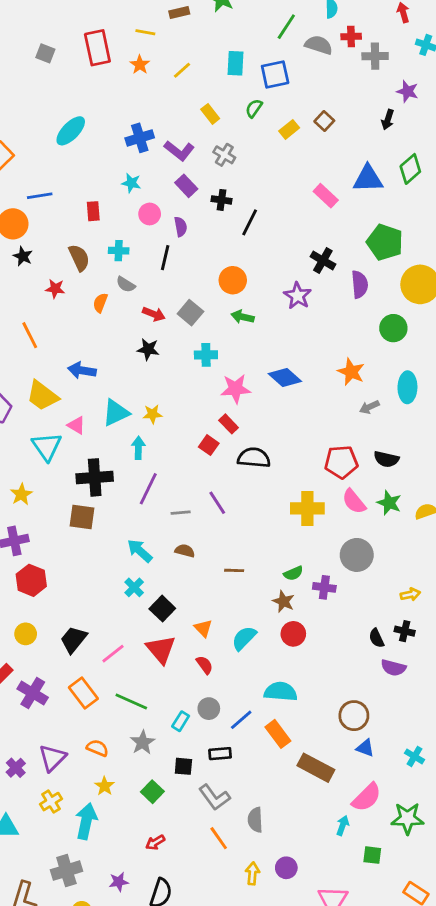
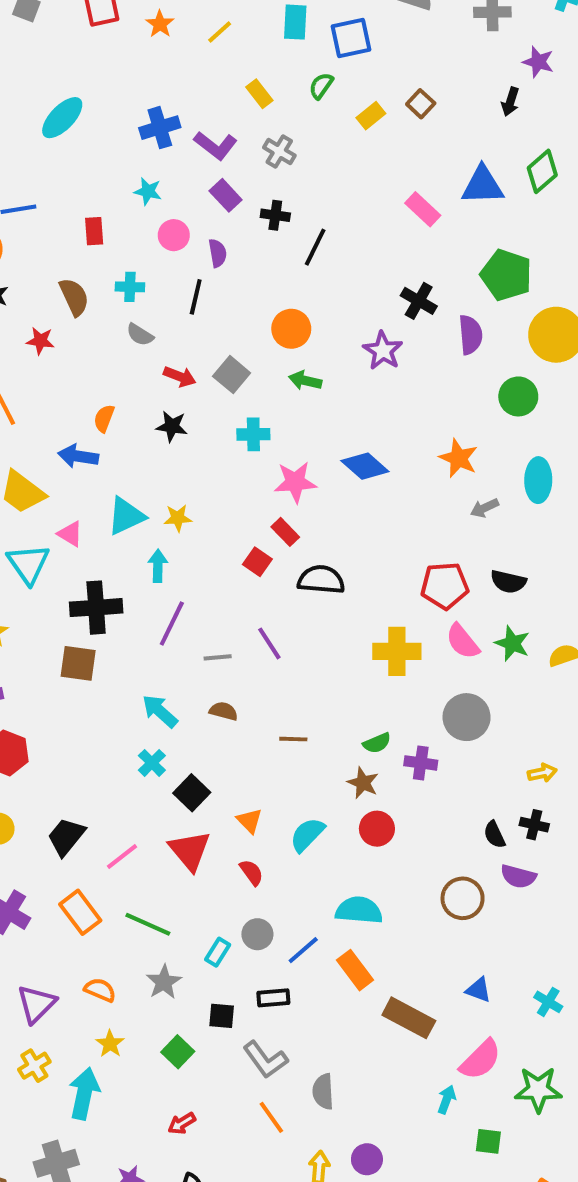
orange semicircle: (100, 303) -> (104, 418), moved
brown circle: (354, 716) -> (463, 898), moved

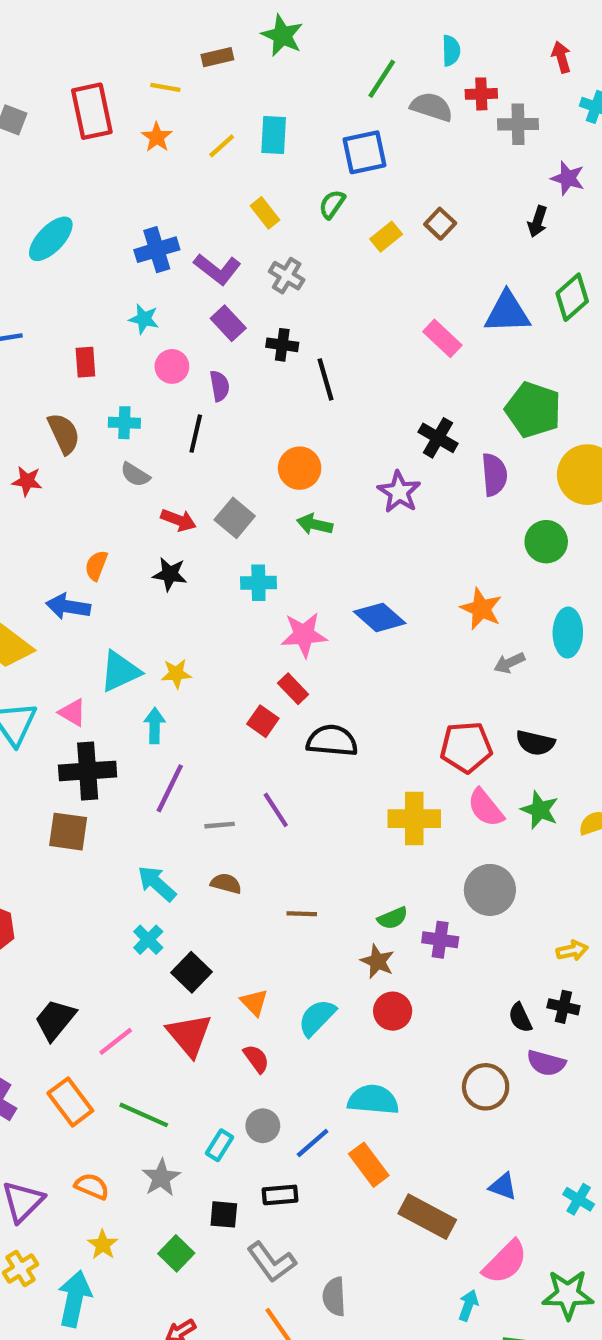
cyan rectangle: (295, 22) -> (274, 135), moved
black line: (315, 247) -> (326, 379), turned -42
pink triangle: (70, 534) -> (72, 713), moved

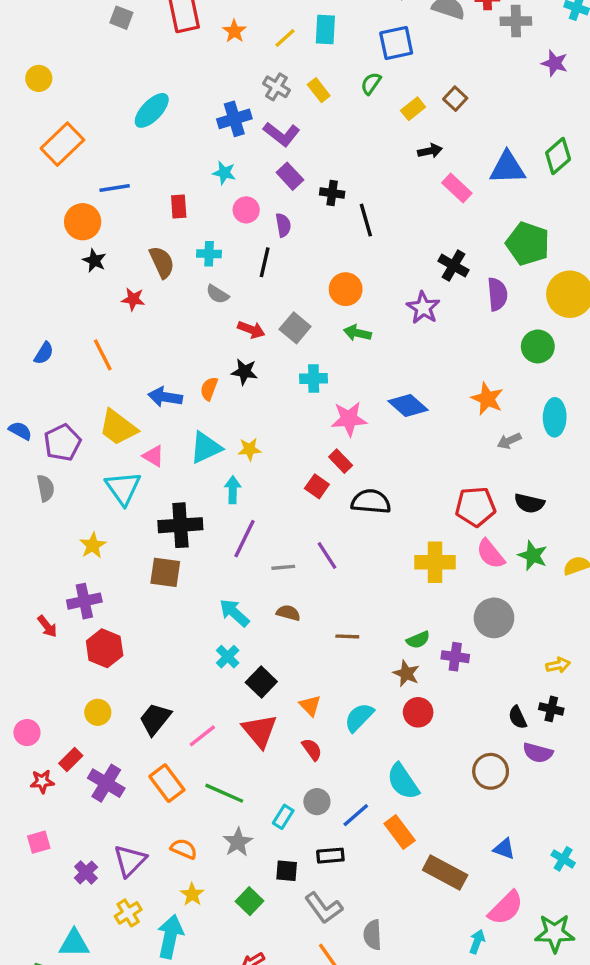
black arrow: (538, 222) -> (430, 151), moved, turned -120
gray cross: (287, 276) -> (276, 87), moved
orange semicircle: (96, 565) -> (209, 389), moved
pink triangle: (72, 713) -> (153, 456), moved
cyan semicircle: (373, 1100) -> (403, 781), turned -129

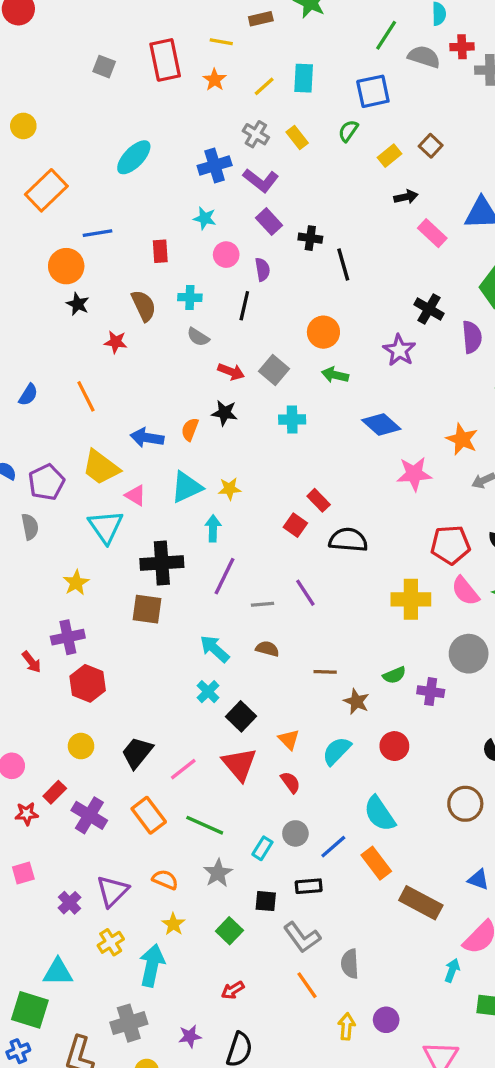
blue diamond: (408, 405) -> (381, 424), moved
pink star: (349, 419) -> (414, 474), moved
brown star: (406, 674) -> (356, 702), moved

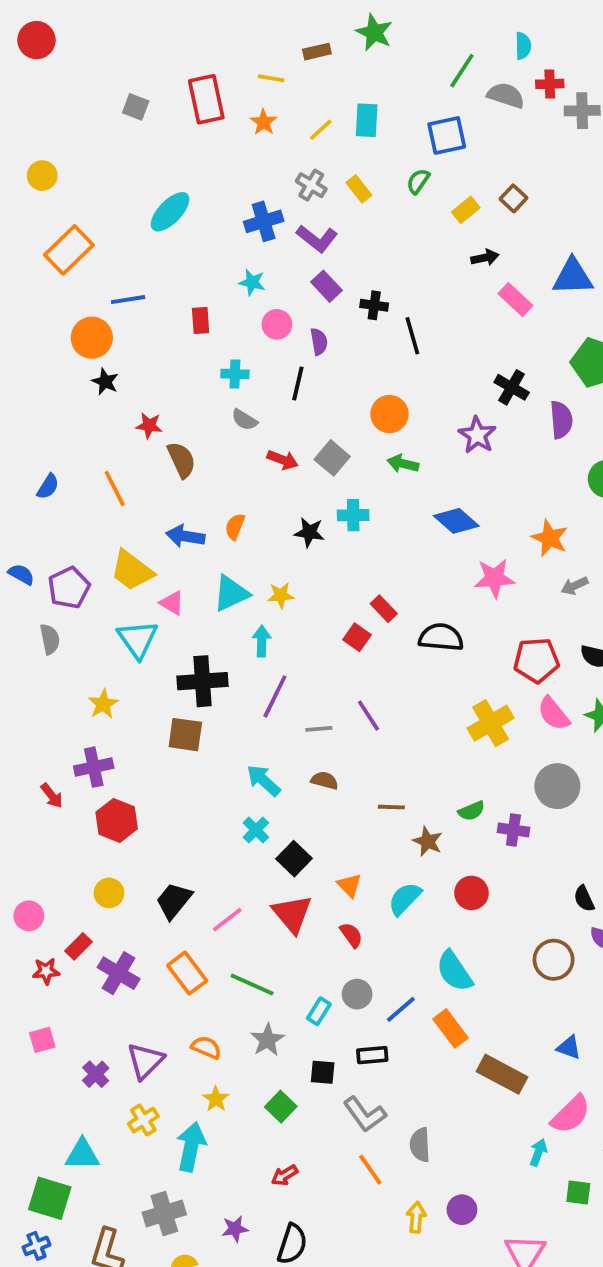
brown semicircle: (144, 306) -> (181, 460), moved
black star: (225, 413) -> (309, 532), moved
black semicircle: (348, 540) -> (441, 637), moved
yellow cross: (411, 599) -> (491, 723), turned -30

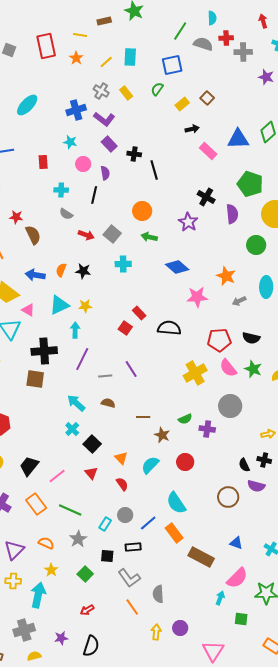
black star: (309, 532) -> (83, 271), moved
red triangle: (292, 914) -> (91, 473), size x0.6
yellow cross: (143, 1120) -> (13, 581), turned 35

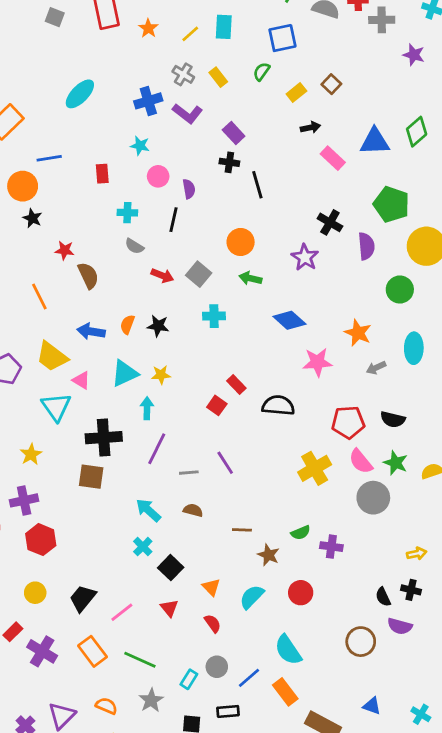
purple rectangle: (109, 144) -> (234, 133), moved
gray circle: (230, 406) -> (373, 498), moved

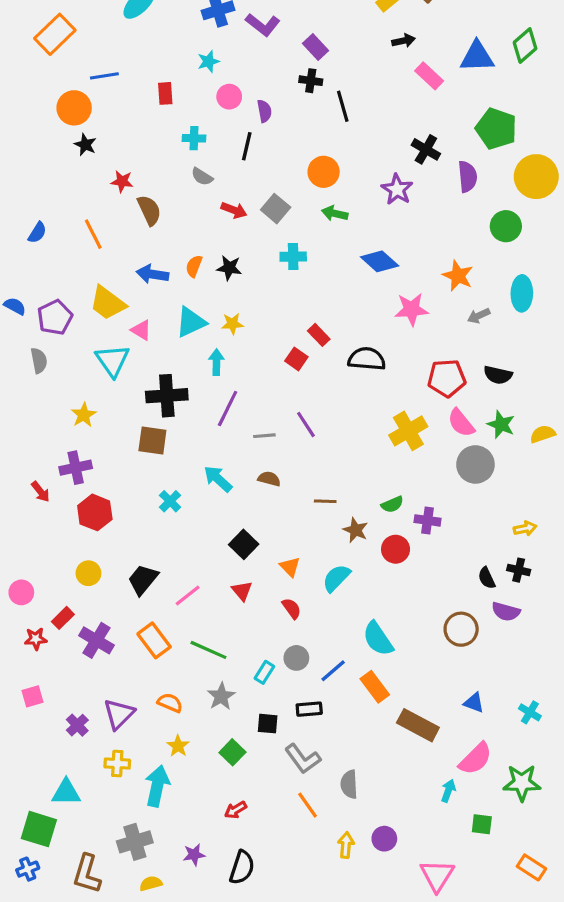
cyan star: (140, 146) -> (208, 61), turned -30
cyan cross: (143, 547) -> (170, 501), moved
red circle: (301, 593) -> (396, 549), moved

